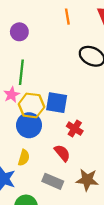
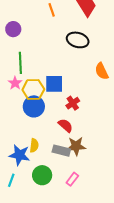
red cross: (75, 129) -> (73, 103), turned 32
yellow semicircle: (24, 158) -> (34, 145), moved
brown star: (87, 180) -> (76, 146), moved

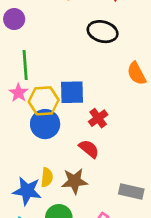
brown star: (76, 146) -> (74, 181), moved
gray rectangle: (61, 151) -> (131, 192), moved

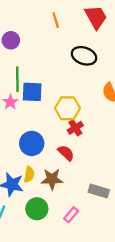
blue square: (72, 92) -> (32, 92), moved
yellow hexagon: (44, 101) -> (67, 108), moved
blue circle: (45, 124) -> (32, 143), moved

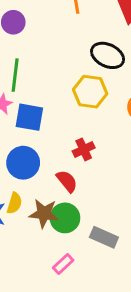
blue square: (32, 92) -> (29, 117), moved
yellow hexagon: (67, 108) -> (90, 92), moved
green circle: (37, 209) -> (65, 218), moved

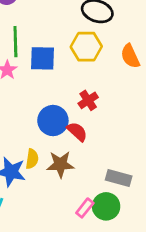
blue square: (29, 117) -> (43, 58), moved
blue circle: (23, 163) -> (53, 121), moved
green circle: (65, 218) -> (106, 206), moved

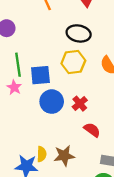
blue circle: (53, 121) -> (52, 102), moved
red semicircle: (77, 132) -> (92, 130), moved

